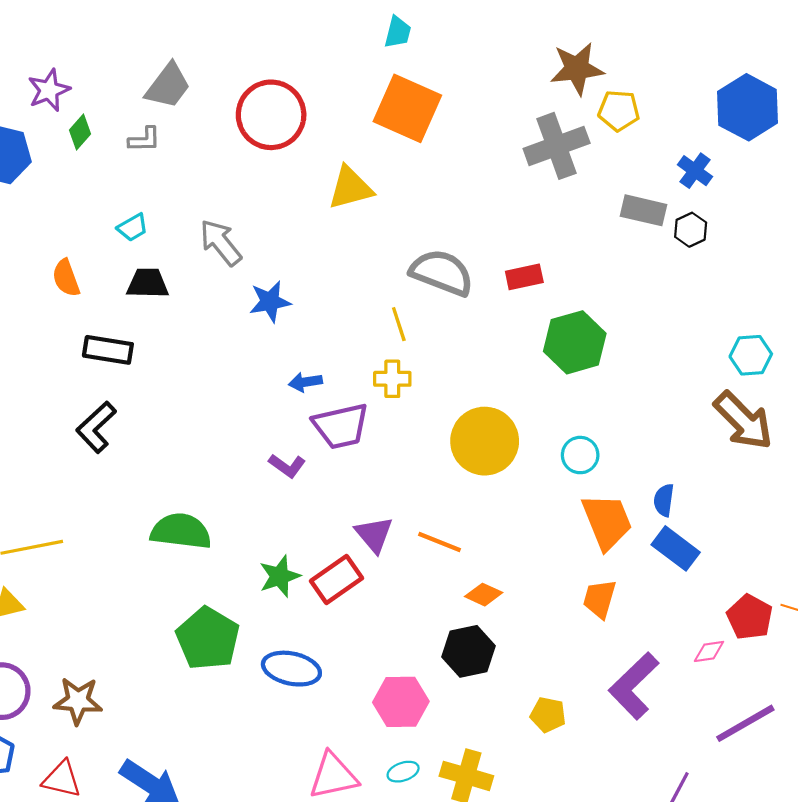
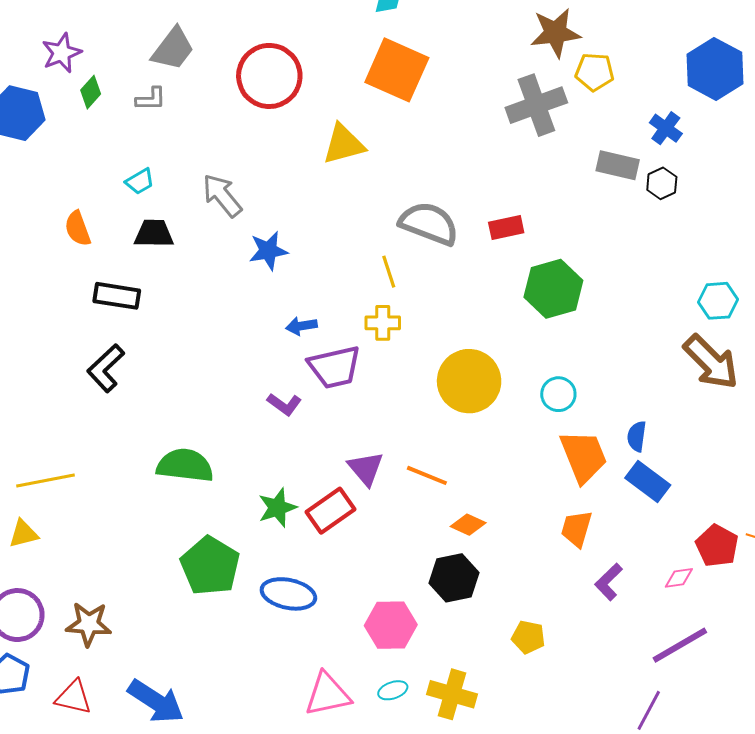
purple L-shape: (634, 686) -> (609, 582), moved, size x0.6
purple line: (745, 723) -> (680, 645), moved

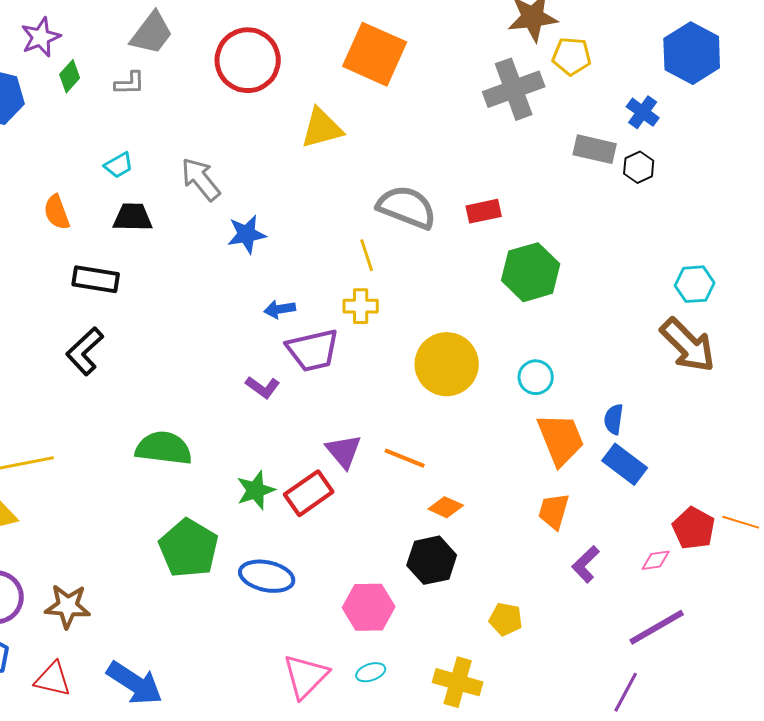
pink triangle: (328, 694) -> (306, 676), turned -33
yellow cross: (452, 694) -> (458, 682), moved

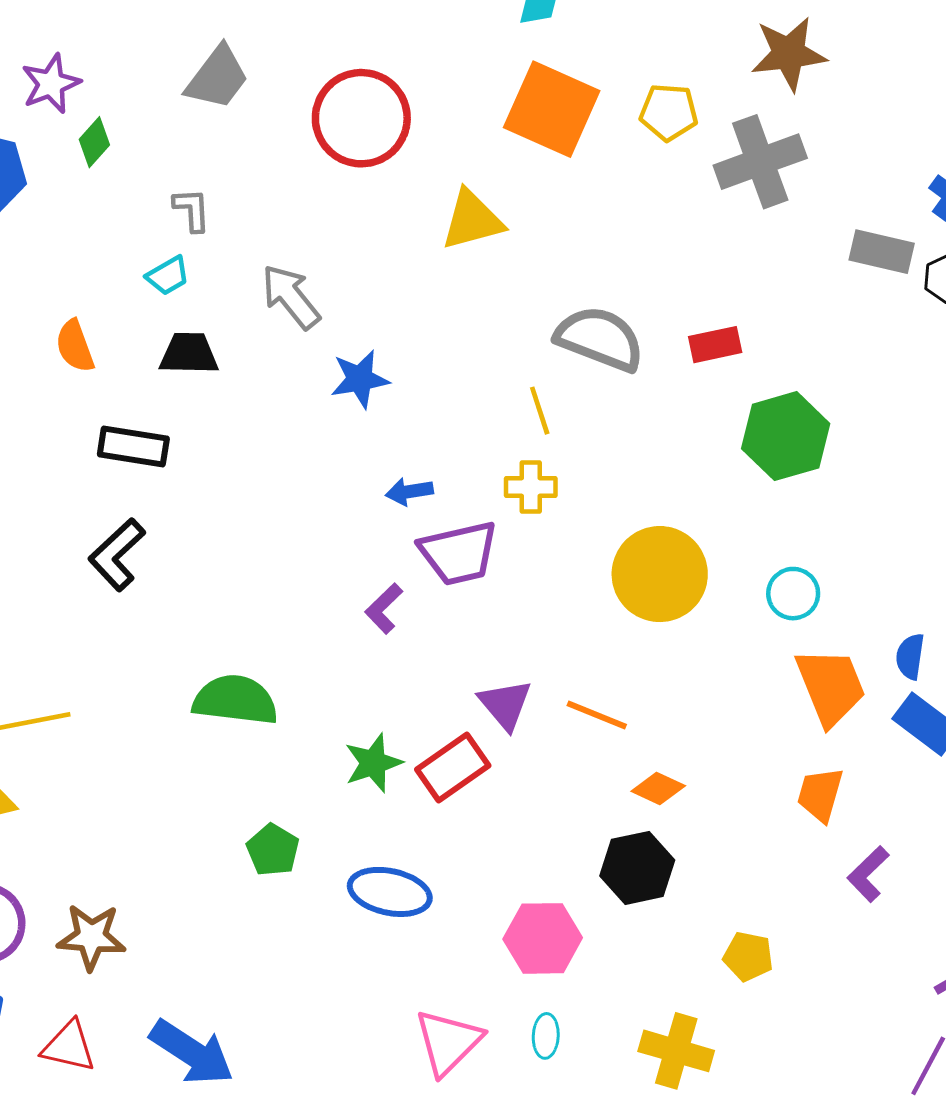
yellow pentagon: (572, 56) -> (669, 112), moved
gray L-shape: (130, 83) -> (192, 210), moved, turned -92
purple L-shape: (263, 387) -> (384, 609), turned 100
green pentagon: (189, 548) -> (273, 850), size x0.6
cyan ellipse: (371, 672) -> (546, 1036), turned -68

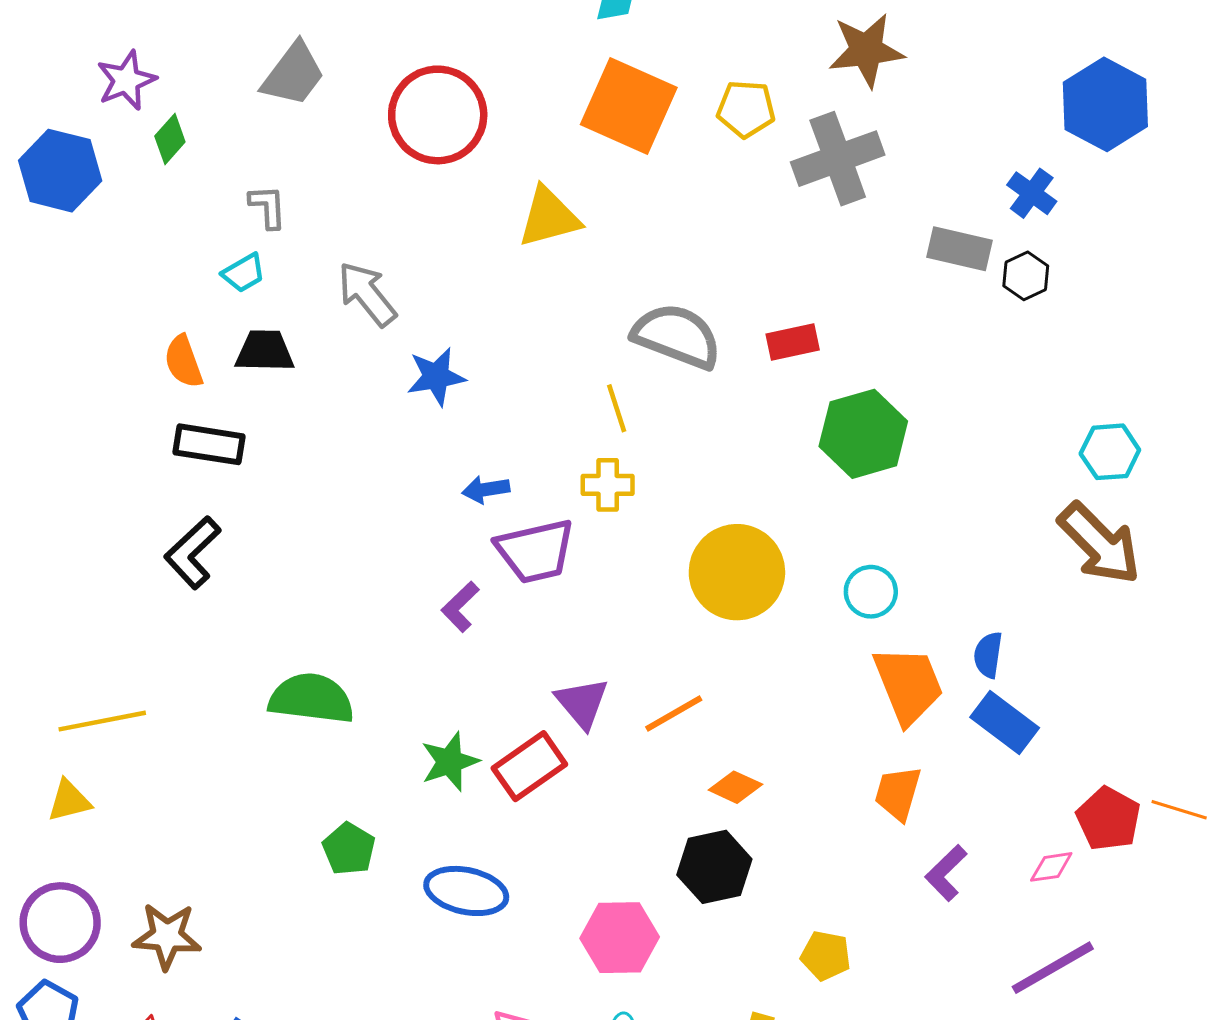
orange semicircle: (75, 346) -> (183, 362), moved
orange line: (597, 715) -> (674, 714), turned -52

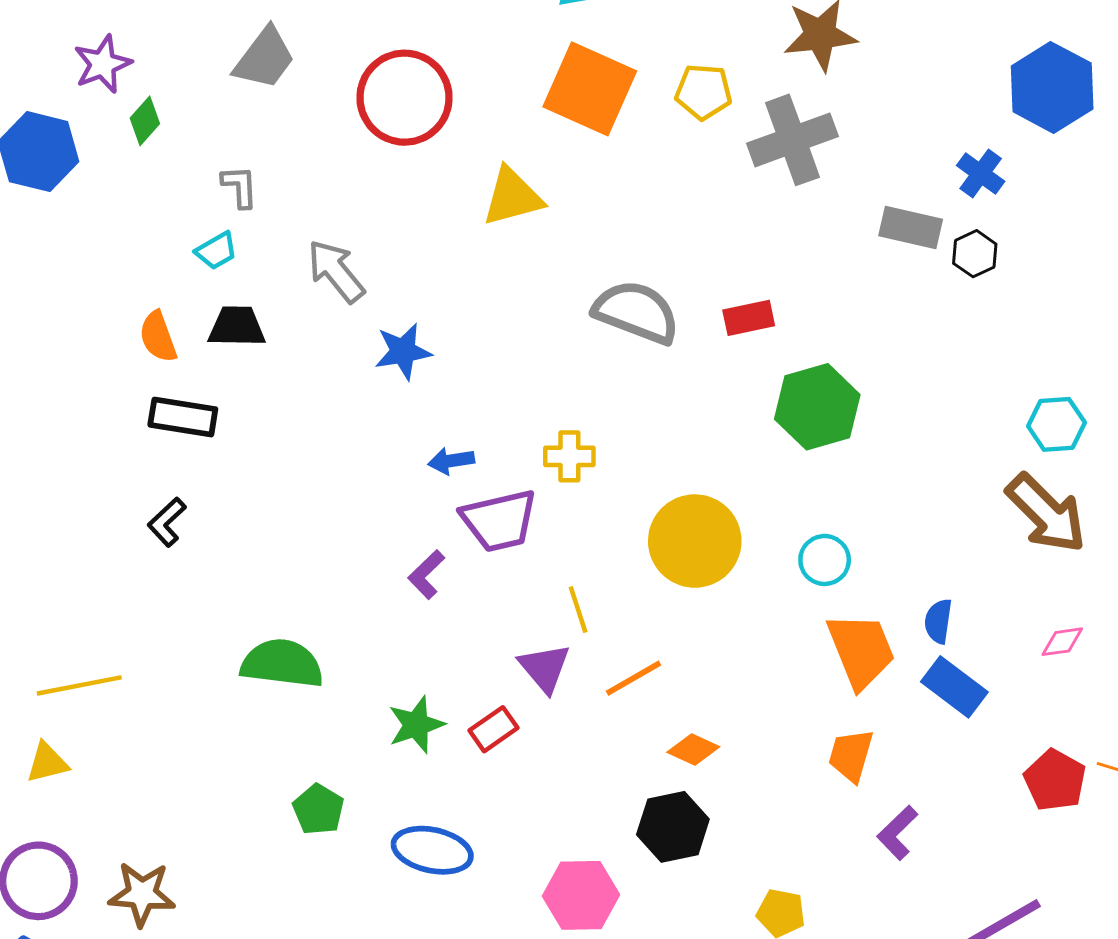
yellow line: (617, 408) -> (578, 610), moved
black L-shape: (193, 553) -> (167, 522), size x0.7
red rectangle: (529, 766) -> (493, 729), size x0.7
pink diamond: (1051, 867) -> (1062, 642), moved

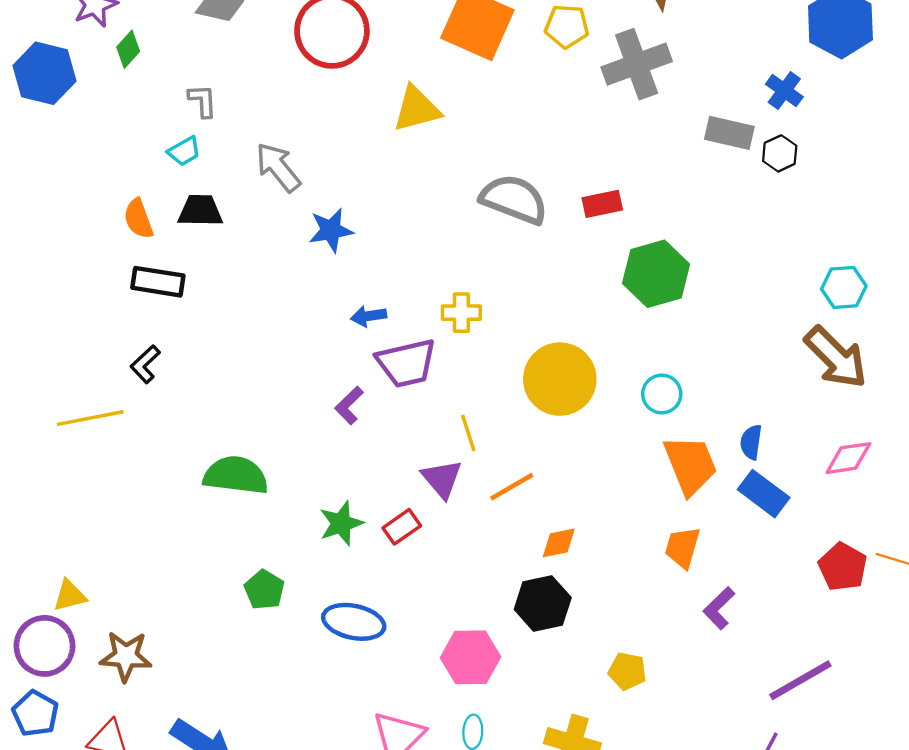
pink diamond: (1062, 642) -> (848, 458), size x1.4
yellow line: (79, 685) -> (90, 418), moved
orange diamond: (693, 750) -> (559, 543), turned -36
yellow triangle: (47, 763) -> (70, 596), moved

